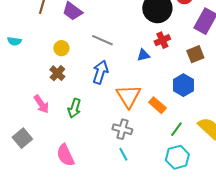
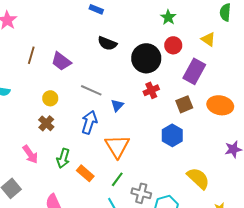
blue triangle: (143, 55) -> (117, 105), moved, turned -32
orange rectangle: (157, 105) -> (85, 173), moved
gray cross: (122, 129) -> (141, 193), moved
green line: (176, 129) -> (117, 179), moved

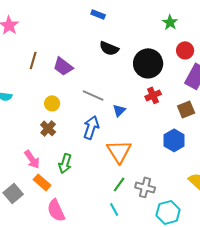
red circle: (173, 45) -> (185, 50), moved
orange rectangle: (85, 173) -> (42, 182), moved
gray cross: (141, 193) -> (145, 187), moved

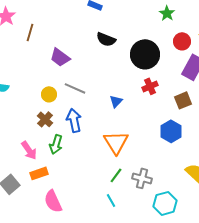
brown line: (33, 60) -> (30, 32), moved
gray line: (93, 95) -> (75, 88), moved
blue arrow: (91, 127) -> (74, 120), moved, turned -30
green arrow: (65, 163) -> (56, 144), moved
orange rectangle: (42, 182) -> (39, 173), turned -60

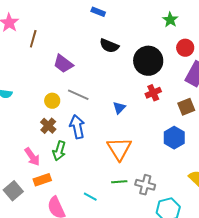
green line: (116, 175) -> (119, 182), turned 49
cyan line: (111, 200) -> (90, 197), moved, turned -32

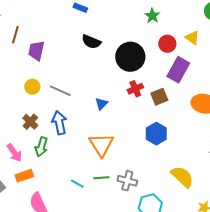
purple trapezoid: (63, 64) -> (36, 51), moved, turned 65
yellow circle: (52, 101) -> (32, 87), moved
brown square: (186, 107) -> (159, 97), moved
cyan line: (90, 197) -> (77, 184), moved

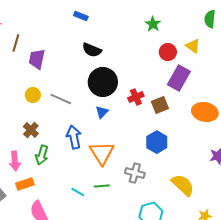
black circle: (130, 57) -> (103, 82), moved
blue arrow: (59, 123) -> (74, 137), moved
pink arrow: (14, 153) -> (15, 161), turned 30
gray cross: (127, 181) -> (135, 173), moved

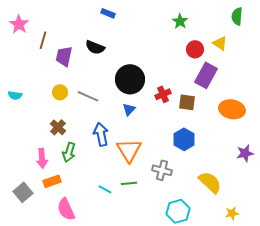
black semicircle: (92, 50) -> (95, 47), moved
brown square: (160, 105) -> (187, 102), turned 30

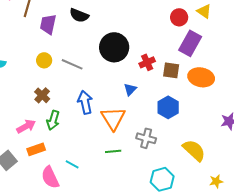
blue triangle: (129, 109) -> (130, 89), moved
orange ellipse: (232, 109) -> (201, 77), moved
pink arrow: (42, 158) -> (26, 126), turned -114
cyan line: (105, 189) -> (72, 164), moved

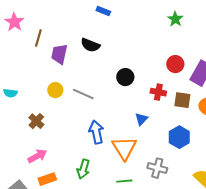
red circle: (179, 17) -> (175, 64), moved
black circle: (114, 47) -> (125, 77), size x0.6
red cross: (147, 62) -> (158, 92), turned 35
brown cross: (42, 95) -> (36, 121), moved
green arrow: (53, 120) -> (83, 169), moved

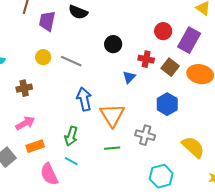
brown square: (182, 100) -> (170, 67), turned 30
blue triangle: (141, 119) -> (129, 77), moved
brown cross: (36, 121) -> (24, 88), turned 35

